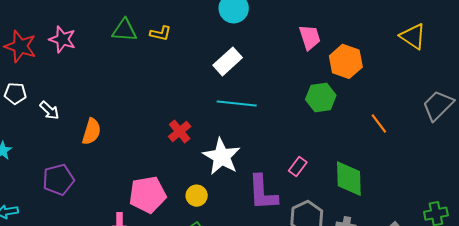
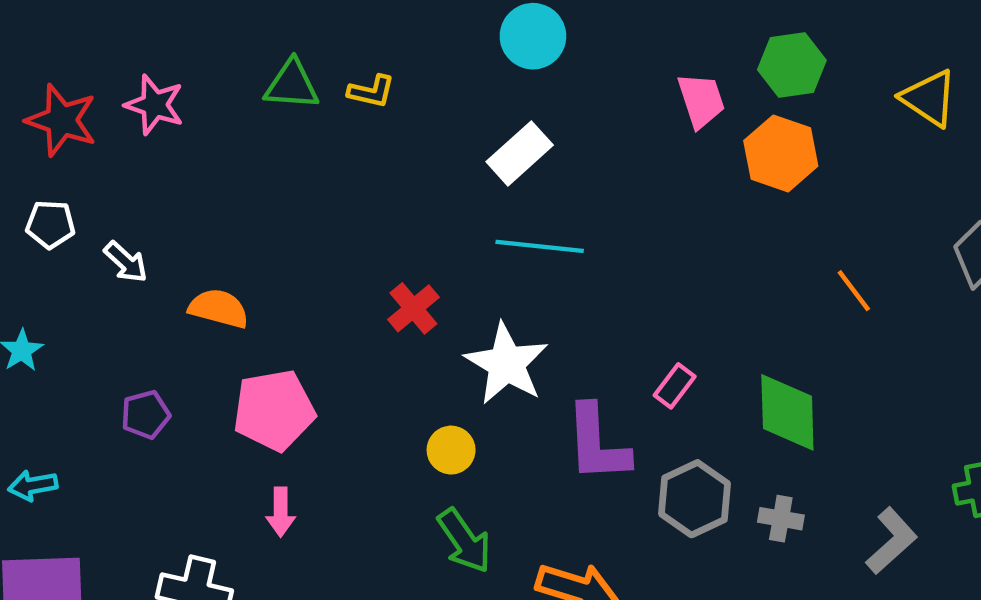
green hexagon: (321, 97) -> (792, 65), moved
orange semicircle: (91, 131) -> (219, 308), turned -92
purple pentagon: (58, 180) -> (146, 415), size x0.7
pink pentagon: (148, 195) -> (274, 410), moved

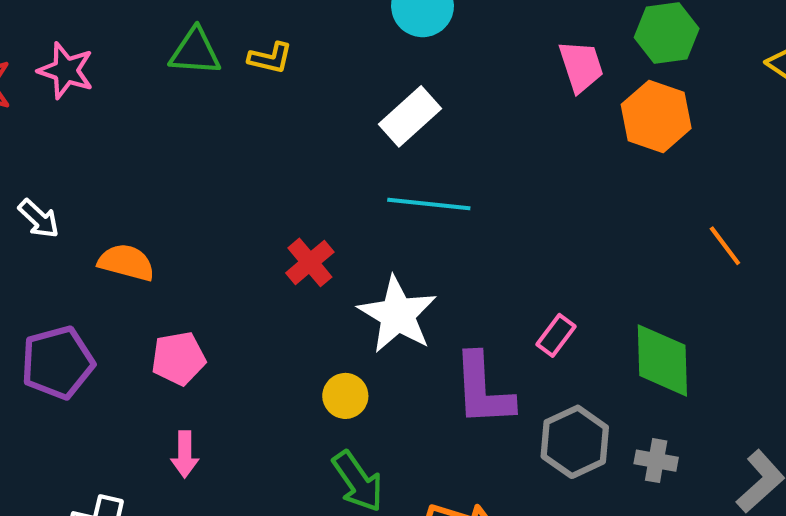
pink pentagon: (274, 410) -> (178, 358), size x0.7
purple pentagon: (146, 415) -> (57, 363), size x1.6

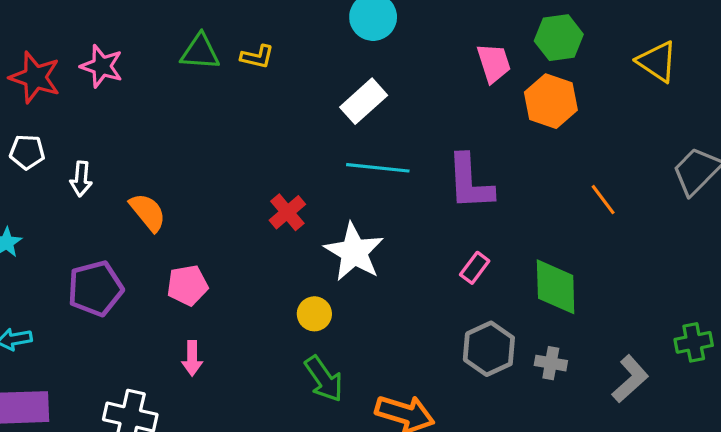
white arrow: (39, 219) -> (81, 179), turned 52
orange semicircle: (126, 262) -> (148, 212), turned 36
purple L-shape: (483, 390) -> (470, 182), moved

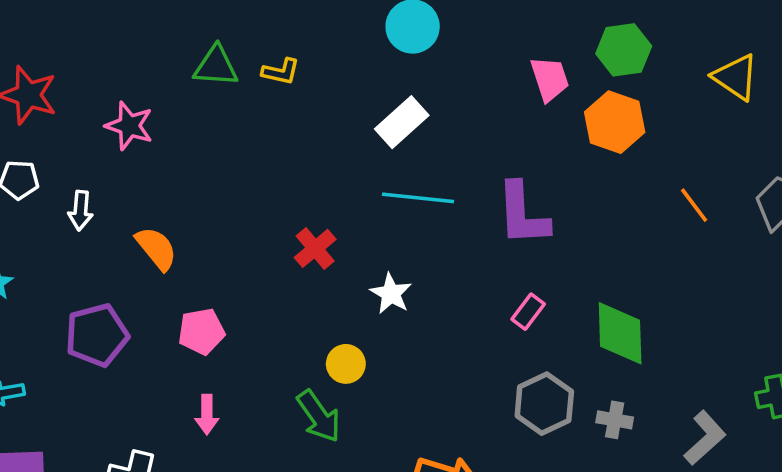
pink star: (102, 66) -> (129, 126), moved
orange line: (603, 200) -> (694, 205), moved
white star: (354, 252) -> (391, 294), size x0.6
green arrow: (324, 379) -> (319, 416), moved

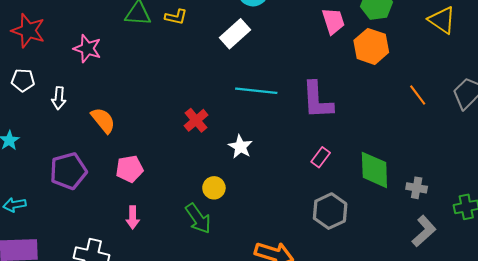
white rectangle: (402, 122) -> (235, 34), moved
gray cross: (615, 420) -> (417, 188), moved

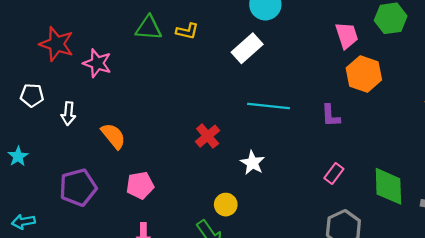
red star: (28, 31) -> (57, 44), moved
orange hexagon: (371, 46) -> (364, 74), moved
purple L-shape: (317, 100) -> (331, 116), size x0.6

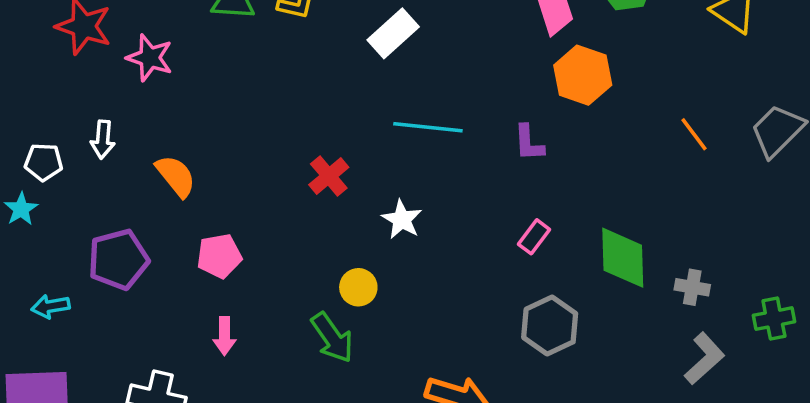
white pentagon: (32, 95) -> (44, 162), moved
cyan arrow: (23, 222) -> (51, 306), moved

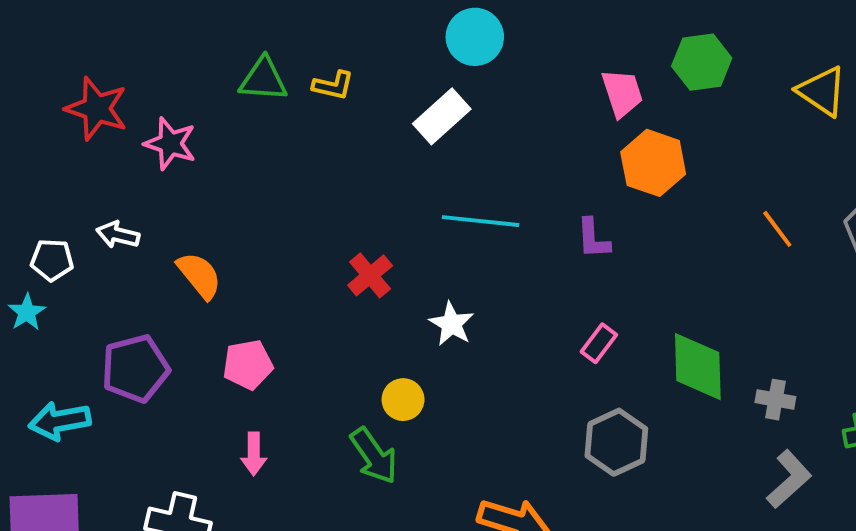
white arrow: (103, 139) -> (118, 235), turned 99
cyan arrow: (51, 306) -> (60, 421), size x1.4

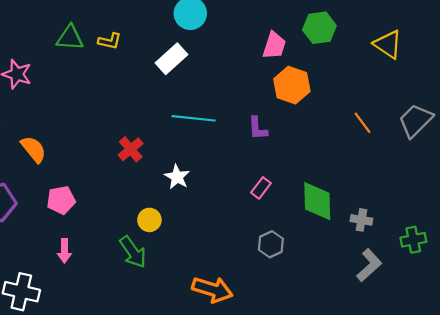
pink trapezoid: (622, 93) -> (274, 45), turned 36
gray hexagon: (616, 442) -> (271, 244), size x0.7

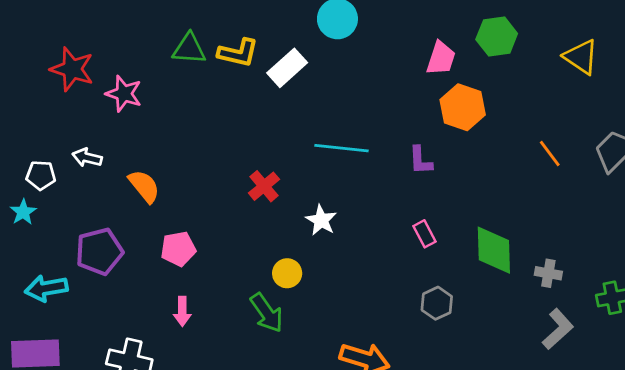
yellow L-shape: (110, 41) -> (238, 53), size x1.4
white rectangle: (172, 59) -> (287, 68), moved
pink rectangle: (261, 188) -> (425, 234), turned -65

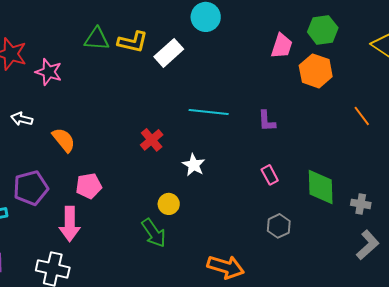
orange hexagon: (463, 107) -> (316, 71), moved
pink arrow: (182, 311) -> (70, 224), moved, size x1.6

